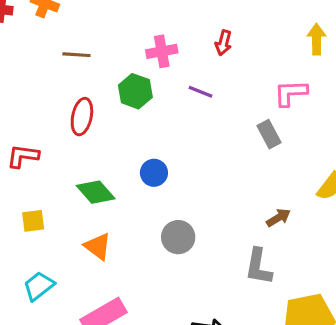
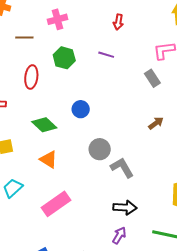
pink cross: (162, 51) -> (57, 19), moved
brown arrow: (278, 218) -> (156, 123), moved
gray L-shape: (259, 267) -> (122, 168), moved, turned 145

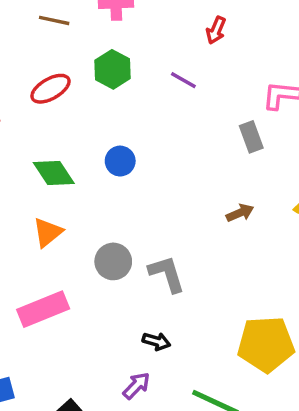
red ellipse: (31, 77) -> (51, 89), turned 40
gray circle: (100, 149) -> (113, 261), moved
orange triangle: (49, 159) -> (48, 232), turned 36
black arrow: (125, 208) -> (156, 341), size x0.7

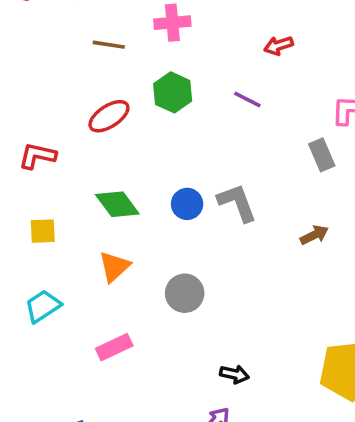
red arrow: (216, 30) -> (279, 46), turned 52
blue circle: (120, 161) -> (187, 204), moved
gray L-shape: (167, 274) -> (237, 203), moved
pink rectangle: (43, 309) -> (114, 347), size x0.7

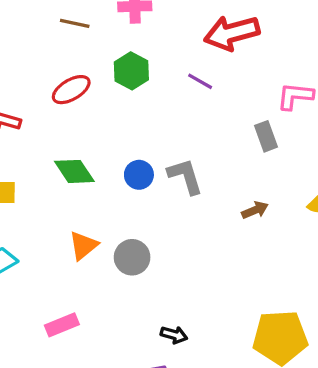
red arrow: (279, 46) -> (232, 33), size x2.0
orange triangle: (114, 267) -> (83, 246), moved
pink rectangle: (114, 347) -> (62, 325), moved

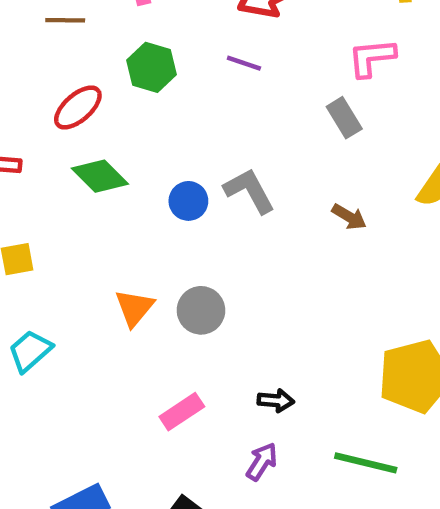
green diamond: (74, 171) -> (100, 176), moved
brown arrow: (255, 210) -> (349, 217), turned 65
pink rectangle: (62, 325) -> (182, 412), moved

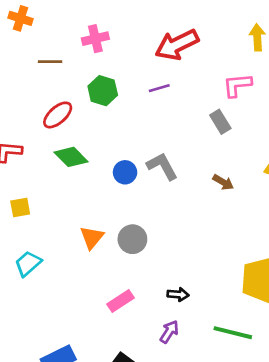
purple line: (244, 63) -> (159, 88), turned -35

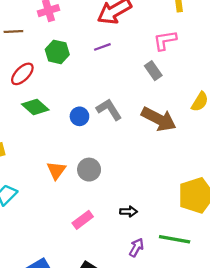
brown arrow: (223, 182) -> (159, 119), size x2.0
purple arrow: (169, 332) -> (136, 248), moved

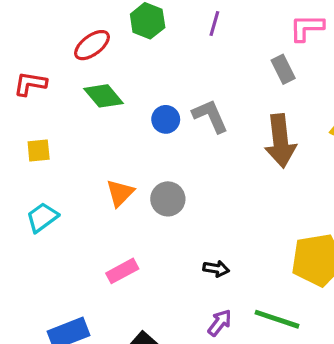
purple line: (102, 47) -> (214, 24), turned -63
brown arrow: (159, 119) -> (280, 141), turned 48
pink rectangle: (83, 220) -> (122, 271), moved

